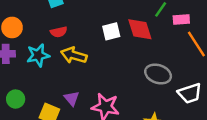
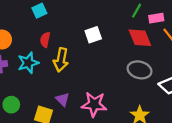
red diamond: (140, 29) -> (140, 38), moved
red semicircle: (59, 32) -> (45, 40), turned 120
yellow arrow: (74, 55) -> (61, 60), turned -90

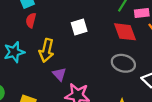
red semicircle: (45, 40) -> (31, 20), moved
purple triangle: (63, 99) -> (59, 74), moved

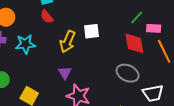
red semicircle: (31, 20) -> (47, 17), turned -64
yellow arrow: (46, 50) -> (68, 42), moved

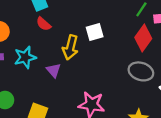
red diamond: (134, 43) -> (143, 38), turned 55
purple triangle: (65, 73) -> (54, 70), moved

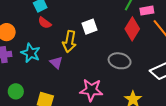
cyan star: (25, 57) -> (31, 53), turned -30
gray ellipse: (141, 71) -> (120, 61), moved

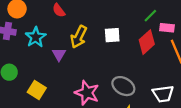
white square: (90, 27) -> (112, 35), moved
gray ellipse: (120, 61) -> (123, 86), moved

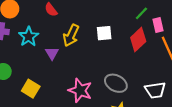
pink rectangle: (167, 28) -> (158, 25), turned 72

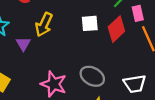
white square: (104, 33) -> (90, 23), moved

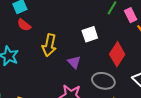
red diamond: (116, 29) -> (117, 54), moved
purple triangle: (23, 44) -> (74, 62), moved

